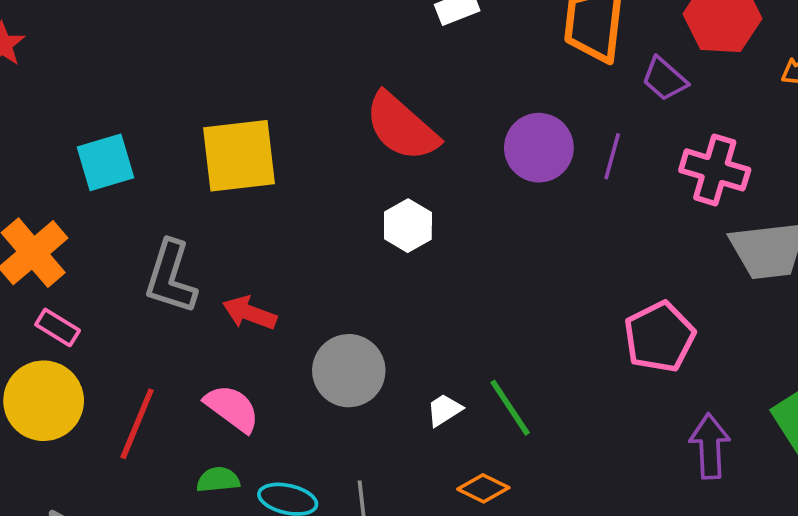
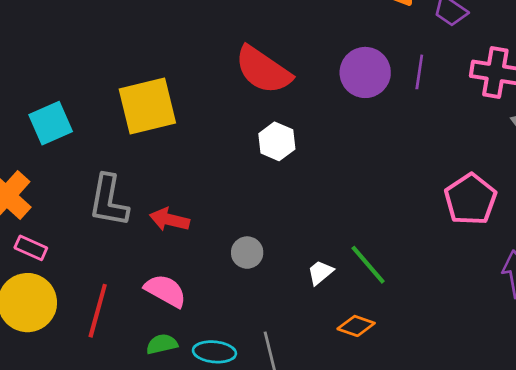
gray circle: (349, 371) -> (247, 253), size x0.6

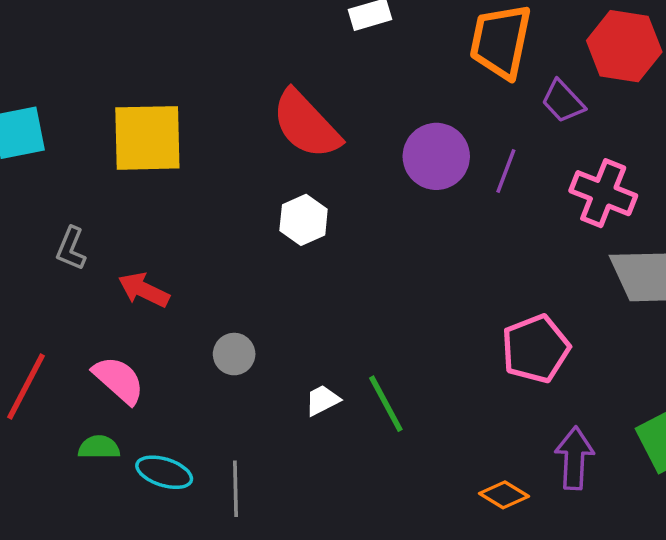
gray L-shape: (109, 201) -> (71, 249), size x0.6
orange diamond: (356, 326) -> (504, 495), moved

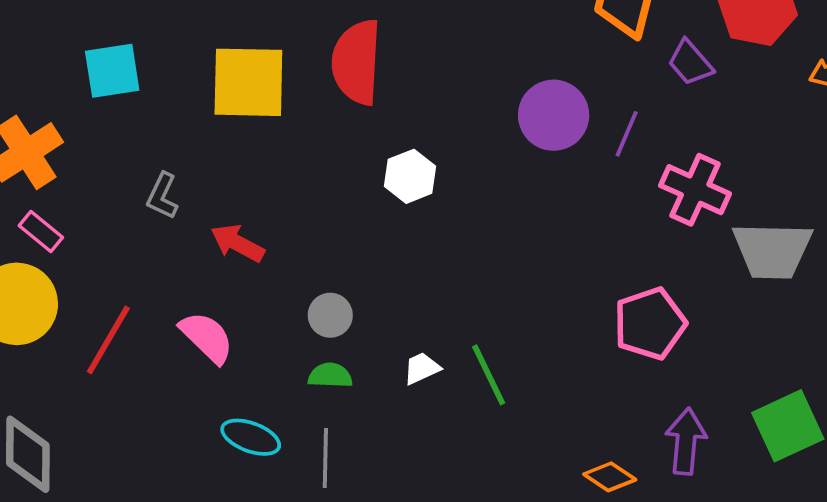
red semicircle: (306, 124) -> (357, 62), moved, turned 44
pink cross: (603, 193) -> (695, 190), moved
green semicircle: (99, 447) -> (330, 376), moved

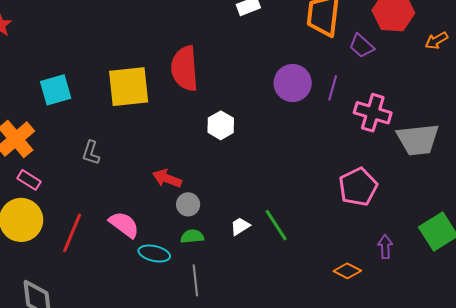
red arrow: (238, 243) -> (167, 178), moved
cyan ellipse: (251, 437) -> (154, 253), moved
purple arrow: (686, 441) -> (385, 247), size x0.7

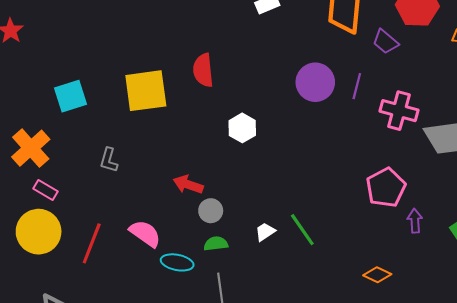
red semicircle: (185, 68) -> (203, 70), size x0.7
purple arrow: (385, 247) -> (415, 221), moved

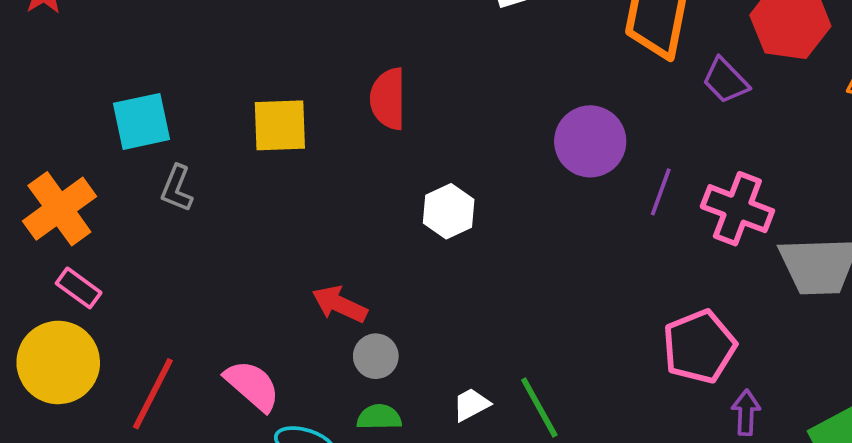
purple line: (357, 86) -> (661, 192), moved
yellow square: (146, 91) -> (280, 125), size x0.7
gray L-shape: (109, 160) -> (177, 188), moved

